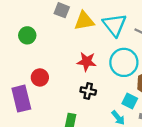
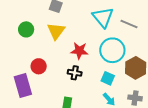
yellow triangle: (84, 21) -> (56, 31), moved, turned -42
black cross: (88, 91) -> (75, 73), moved
cyan square: (130, 101) -> (108, 78), moved

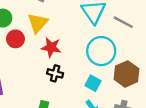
red star: (79, 51) -> (51, 47), moved
red circle: (39, 66) -> (15, 39), moved

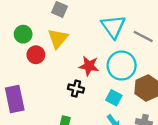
red star: (51, 47) -> (89, 66), moved

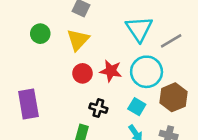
gray line: (143, 36) -> (171, 41), turned -60
red circle: (36, 55) -> (82, 73), moved
black cross: (76, 89) -> (98, 108), moved

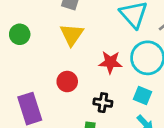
green circle: (40, 34) -> (20, 34), moved
red circle: (82, 73) -> (67, 82), moved

